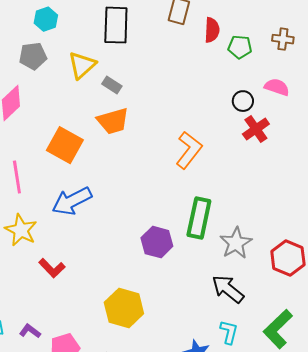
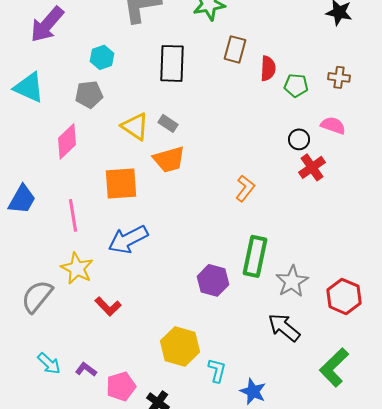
yellow triangle: (82, 65) -> (135, 126), moved, turned -44
orange square: (65, 145) -> (121, 183), turned -33
orange L-shape: (189, 150) -> (245, 188), size x0.7
cyan L-shape: (229, 332) -> (217, 370), moved

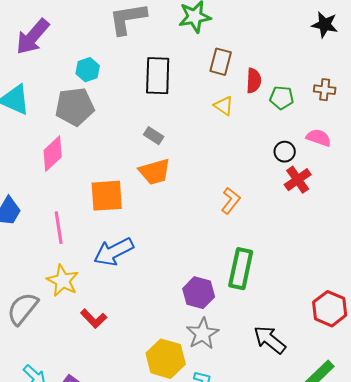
gray pentagon: (89, 94) -> (75, 107), size x1.4
yellow triangle: (135, 126) -> (224, 106), moved, size x0.7
gray star: (292, 281) -> (203, 334), moved

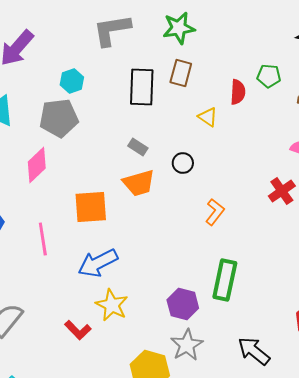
brown rectangle: (221, 62) -> (181, 73), moved
green pentagon: (282, 98) -> (269, 76), moved
black circle: (285, 152) -> (183, 163), moved
yellow star: (63, 281) -> (112, 305), moved

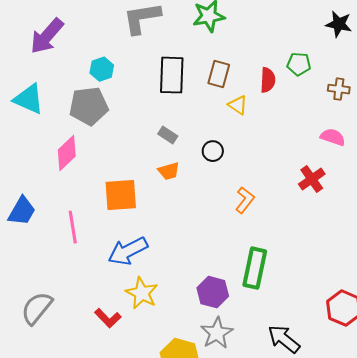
brown rectangle: (181, 73) -> (219, 74), moved
orange trapezoid: (139, 183) -> (169, 171), size x0.7

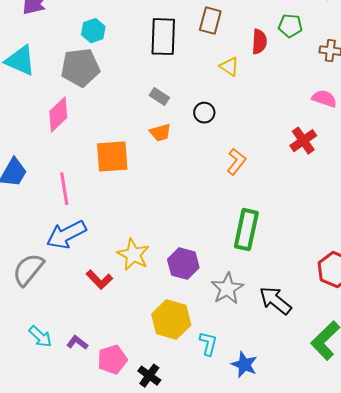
brown rectangle: (219, 74) -> (210, 21), moved
blue arrow: (128, 251) -> (66, 235), moved
purple hexagon: (213, 292) -> (183, 264), moved
gray star: (217, 333) -> (227, 289), moved

